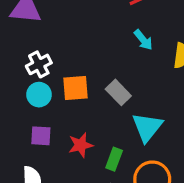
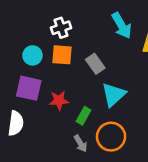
cyan arrow: (143, 40) -> (122, 26), size x1.5
white cross: (39, 64) -> (61, 28), moved
purple square: (41, 136) -> (29, 88), size x1.5

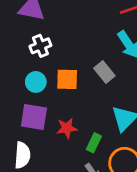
white cross: (61, 28) -> (40, 46), moved
gray rectangle: (95, 64) -> (104, 72), moved

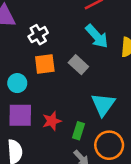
white cross: (40, 46) -> (38, 35), moved
orange square: (67, 79) -> (45, 64), moved

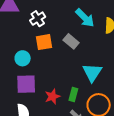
red star: (52, 121) -> (52, 97), moved

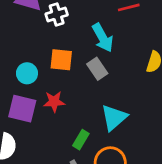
cyan arrow: (85, 18) -> (103, 38), moved
white cross: (38, 19) -> (57, 14), moved
red star: (52, 97) -> (54, 102), moved

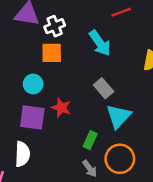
orange square: (61, 60) -> (52, 53), moved
gray rectangle: (97, 69) -> (104, 88), moved
red star: (54, 102) -> (61, 108), turned 30

